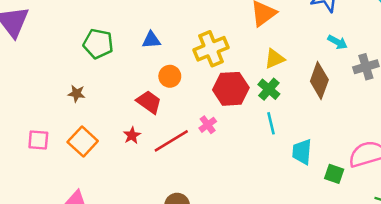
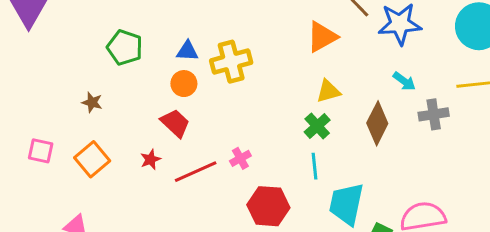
yellow cross: (211, 49) -> (231, 62), moved
orange circle: (170, 76) -> (184, 84), moved
red hexagon: (231, 89) -> (268, 206), moved
cyan trapezoid: (302, 152) -> (346, 204), size x1.4

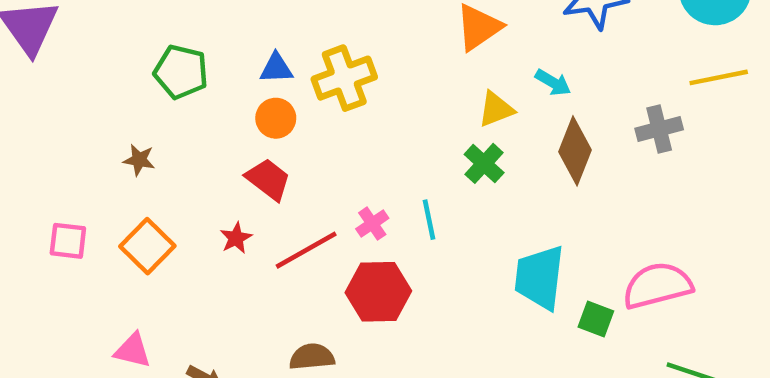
cyan arrow: (404, 81) -> (553, 82), moved
cyan line: (314, 166) -> (429, 220), moved
red hexagon: (268, 206) -> (378, 292), moved

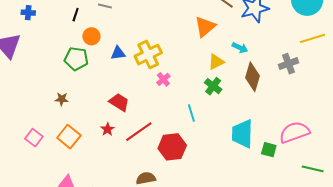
orange circle: (276, 118) -> (91, 36), moved
pink cross: (372, 224) -> (163, 79), moved
pink square: (68, 241) -> (34, 138), turned 36

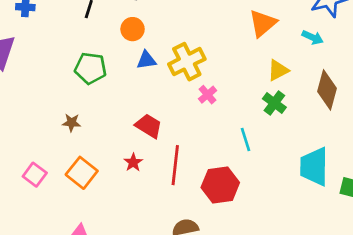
orange circle: (91, 36) -> (133, 29), moved
cyan arrow: (240, 48) -> (313, 37), moved
red line: (139, 132) -> (175, 165), turned -48

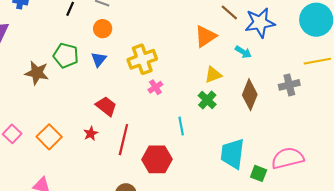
blue triangle: (146, 60) -> (99, 59), moved, turned -49
brown star: (71, 123) -> (37, 73), moved, size x1.6

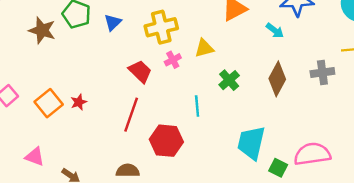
yellow triangle: (213, 75) -> (204, 48), moved
red trapezoid: (106, 106) -> (140, 71), moved
red star: (91, 133) -> (79, 102), moved

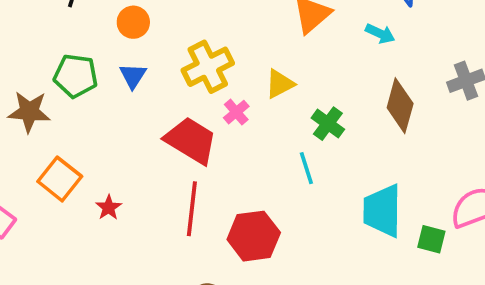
red trapezoid: (140, 71) -> (191, 140), size x1.4
orange square: (49, 103) -> (60, 179), moved
cyan line: (197, 106) -> (306, 168), moved

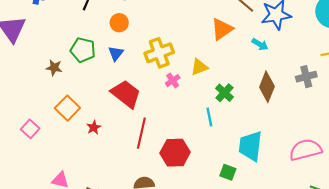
brown star: (29, 112) -> (54, 68), size x0.7
red trapezoid: (191, 140) -> (126, 94), moved
green square: (431, 239) -> (228, 172), moved

